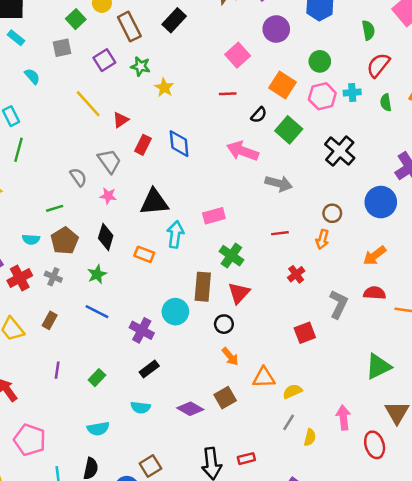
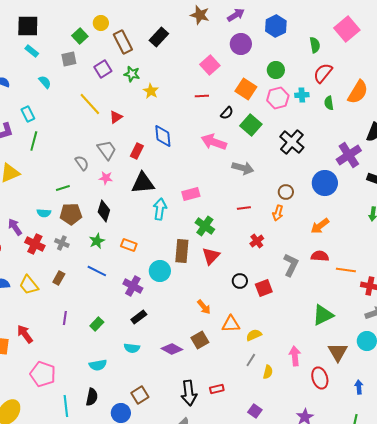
red rectangle: (143, 145) -> (137, 151), moved
brown pentagon: (65, 241) -> (71, 214), turned 30
orange rectangle: (144, 254) -> (129, 245), moved
red cross: (20, 278) -> (35, 244), turned -36
black circle: (224, 324) -> (240, 281), moved

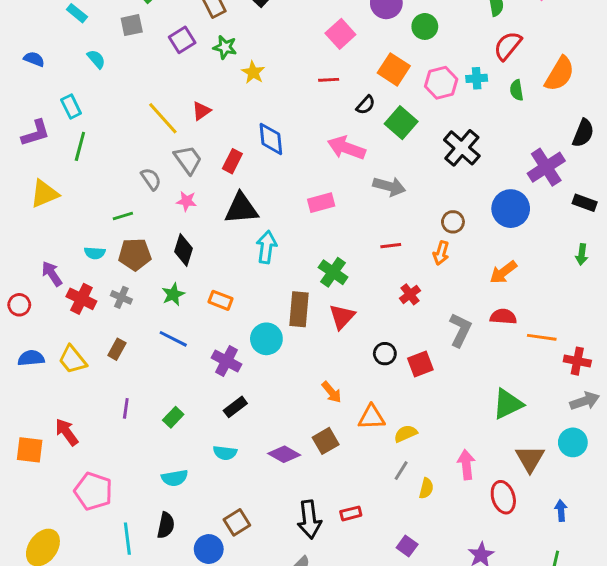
green circle: (276, 70) -> (425, 26), moved
yellow line: (90, 104) -> (163, 118), moved
pink rectangle: (191, 194) -> (321, 203), moved

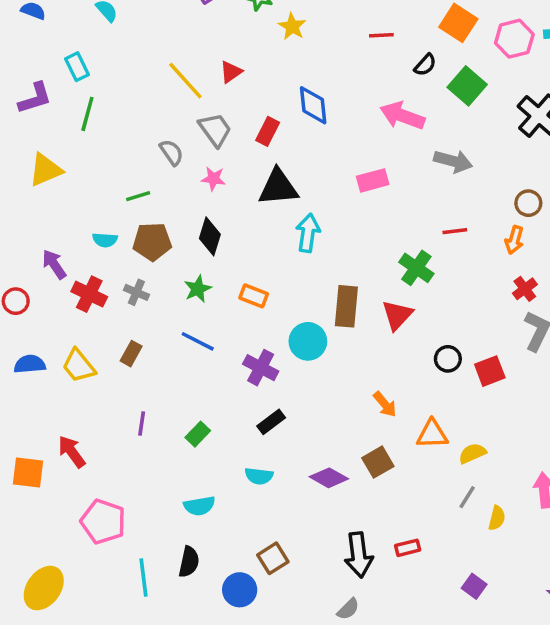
green cross: (333, 272) -> (416, 268), moved
red cross: (410, 294) -> (525, 289), moved

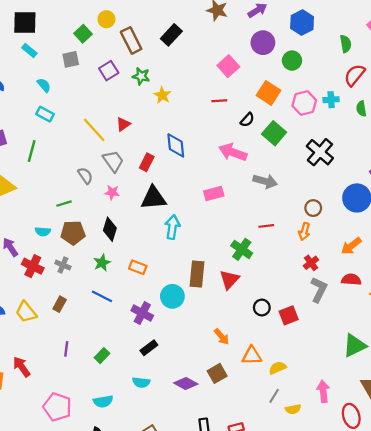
cyan rectangle: (77, 67) -> (45, 114), moved, turned -36
yellow semicircle: (497, 518) -> (293, 409), turned 64
pink pentagon: (103, 522) -> (57, 407), moved

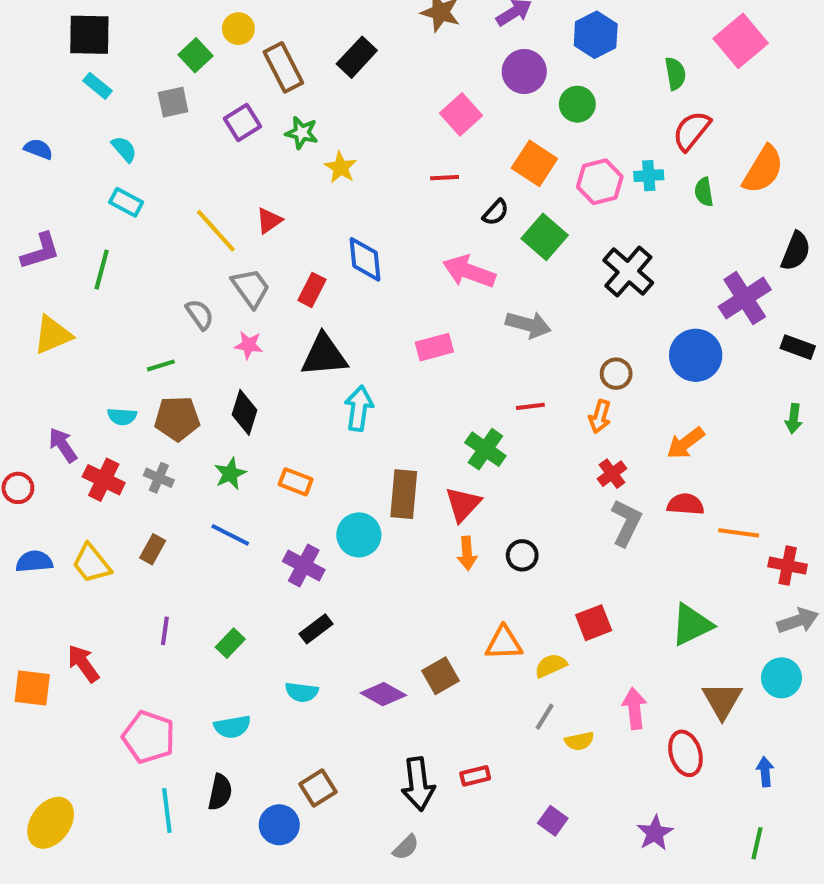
red square: (289, 315) -> (594, 623), moved
orange arrow: (222, 337) -> (467, 553), moved, turned 36

